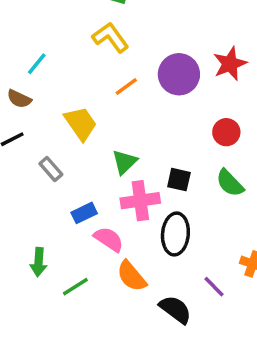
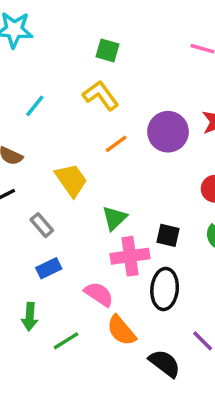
cyan line: (37, 64) -> (35, 106), moved
blue rectangle: (84, 213) -> (49, 268), moved

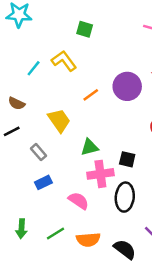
yellow L-shape: (101, 95) -> (64, 61), moved
green triangle: (114, 218) -> (89, 147), turned 30
green arrow: (30, 317) -> (21, 229), moved
orange semicircle: (121, 330) -> (88, 240), moved, turned -55

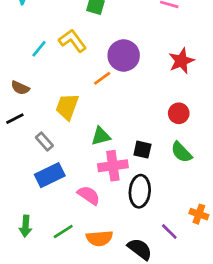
purple circle: (127, 86) -> (124, 55), moved
yellow trapezoid: (59, 120) -> (67, 107), turned -125
blue rectangle: (43, 182) -> (50, 175), size x1.5

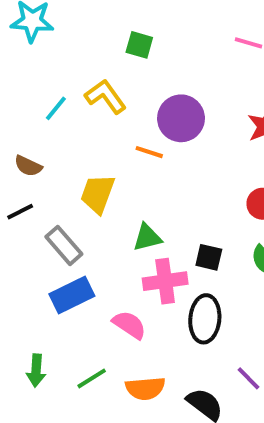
orange line: (102, 78) -> (149, 152), turned 54
gray rectangle: (44, 142) -> (64, 245), size x1.4

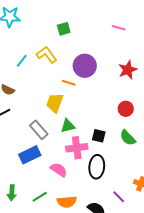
green square: (139, 45) -> (64, 29), turned -32
yellow trapezoid: (98, 194) -> (55, 103), moved
gray rectangle: (64, 245) -> (39, 130), moved

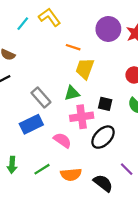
purple circle: (85, 66) -> (108, 29), moved
yellow trapezoid: (55, 103) -> (85, 69), moved
black ellipse: (97, 167) -> (103, 137), turned 40

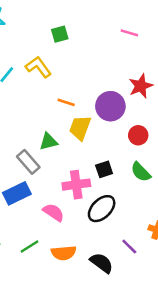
purple circle: (108, 29) -> (110, 106), moved
green triangle: (72, 93) -> (48, 142), moved
black square: (105, 104) -> (104, 169), turned -32

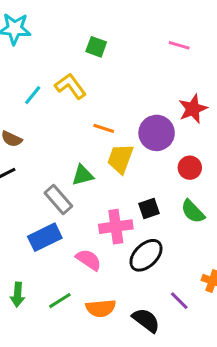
green square: (60, 34) -> (96, 47), turned 36

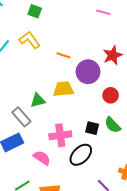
green square: (96, 47) -> (35, 11), moved
orange line: (104, 128) -> (63, 55), moved
yellow trapezoid: (120, 159) -> (63, 89), turned 65
black square: (149, 208) -> (92, 128), moved, turned 32

